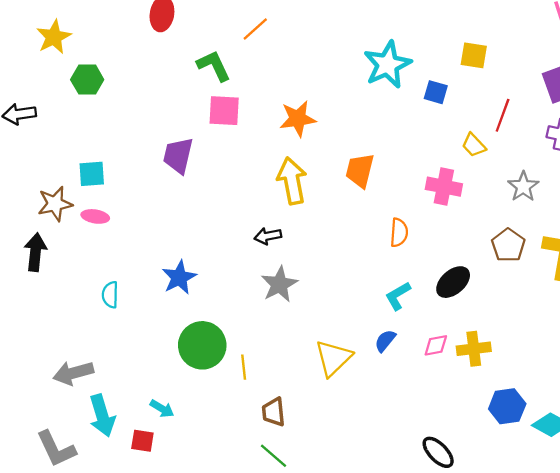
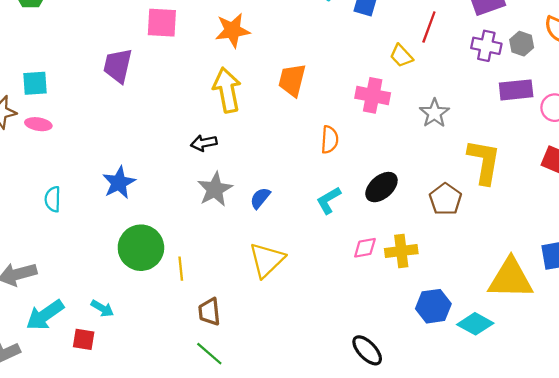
gray star: (523, 187) -> (434, 113), moved
brown pentagon: (508, 245) -> (445, 199), moved
blue semicircle: (385, 341) -> (260, 198), moved
cyan arrow: (102, 416) -> (45, 315), turned 72

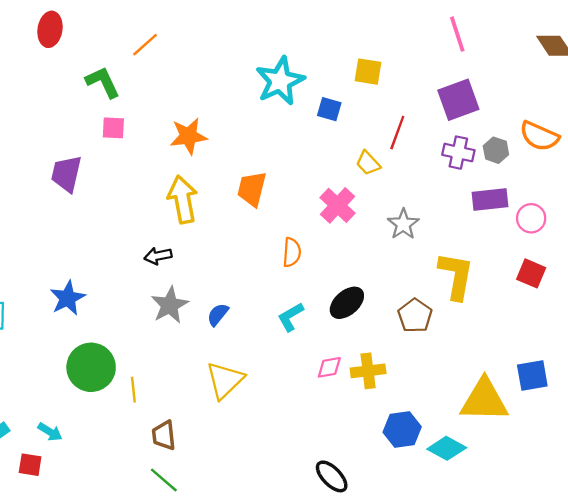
pink square: (162, 23) -> (113, 128), size x0.7
pink cross: (373, 95) -> (338, 205), turned 32

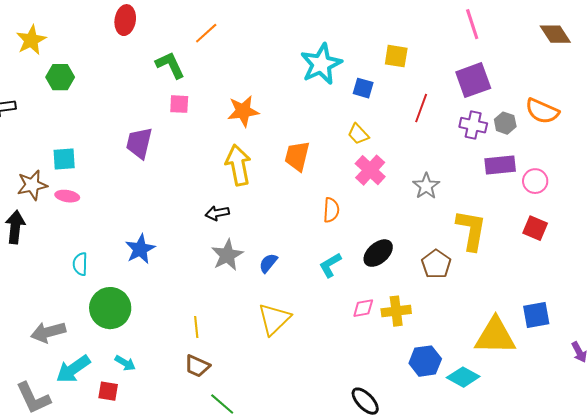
yellow trapezoid: (368, 163) -> (358, 134), moved
green circle: (91, 367) -> (110, 308), moved
brown trapezoid: (164, 435) -> (197, 366), moved, turned -60

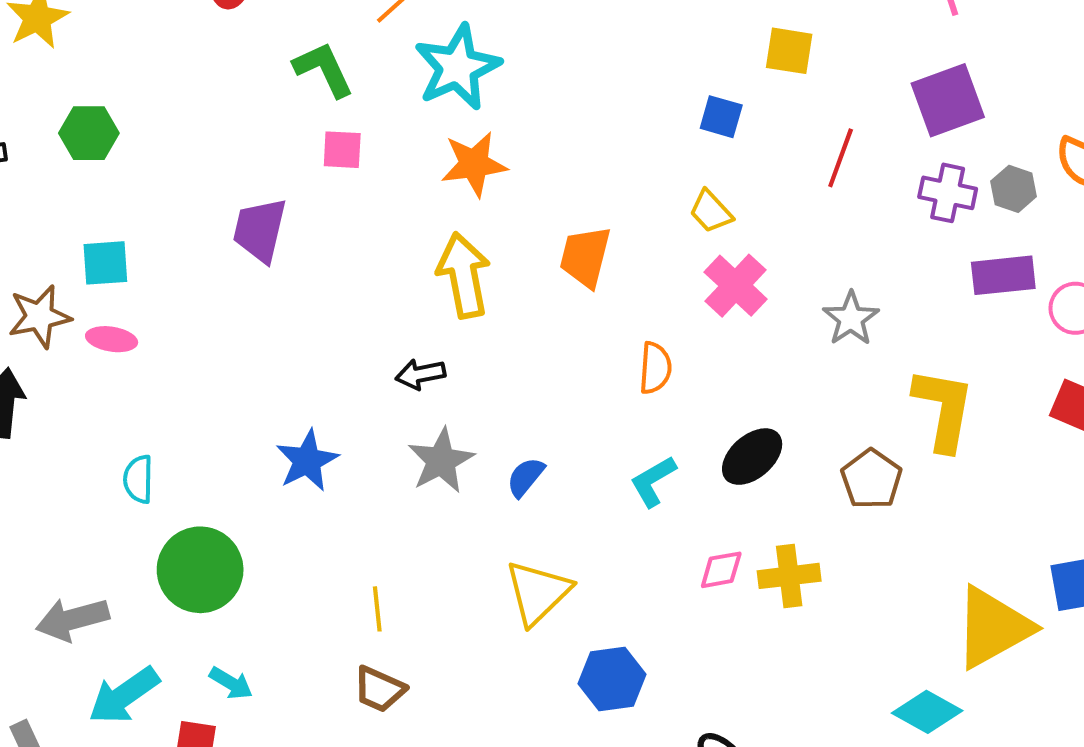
cyan star: (321, 64) -> (458, 67), moved
green hexagon: (60, 77) -> (89, 133), moved
blue star: (140, 249) -> (307, 461), moved
yellow triangle: (495, 336) -> (993, 627), turned -30
blue hexagon: (425, 361) -> (612, 679), moved

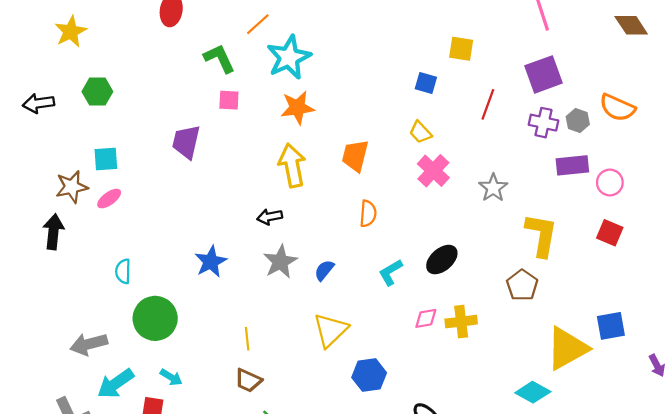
pink ellipse: (112, 339) -> (109, 199), turned -45
orange semicircle: (655, 368) -> (368, 214), moved
brown pentagon: (871, 479) -> (522, 285), moved

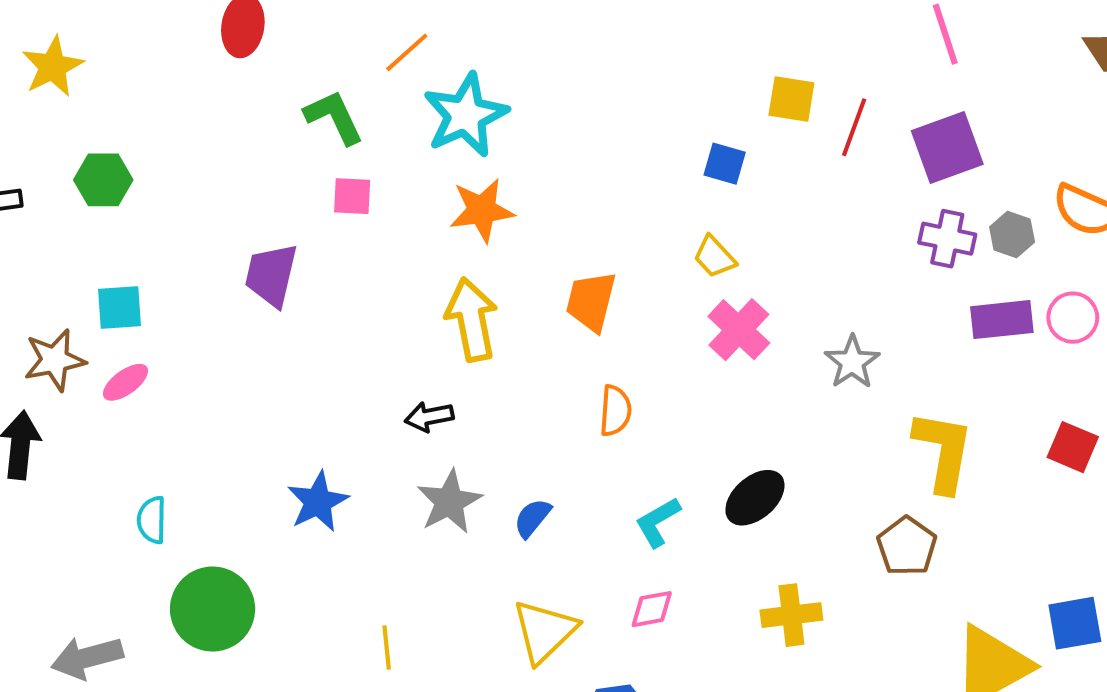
red line: (488, 104) -> (854, 127), moved
pink circle: (610, 182) -> (1073, 318), moved
pink diamond: (426, 318) -> (652, 609), moved

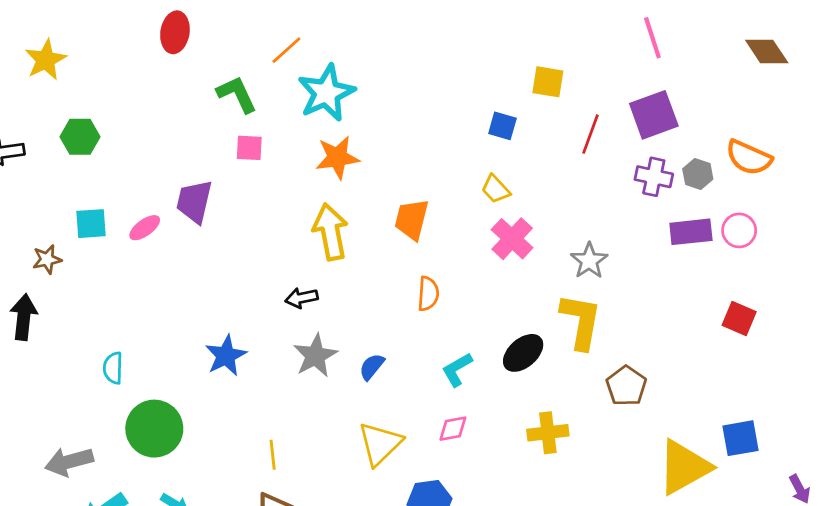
red line: (854, 127) -> (591, 134), moved
brown star: (55, 360) -> (47, 259), size x0.7
pink ellipse: (125, 382) -> (145, 228), moved
yellow L-shape: (943, 451) -> (581, 321), moved

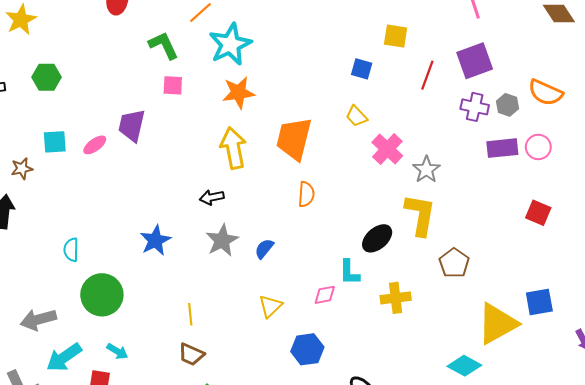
orange trapezoid: (412, 219) -> (294, 139), size x1.4
pink cross: (512, 239) -> (387, 149), moved
cyan L-shape: (457, 369) -> (349, 272), moved, turned -60
yellow triangle: (380, 444) -> (270, 306), size x0.7

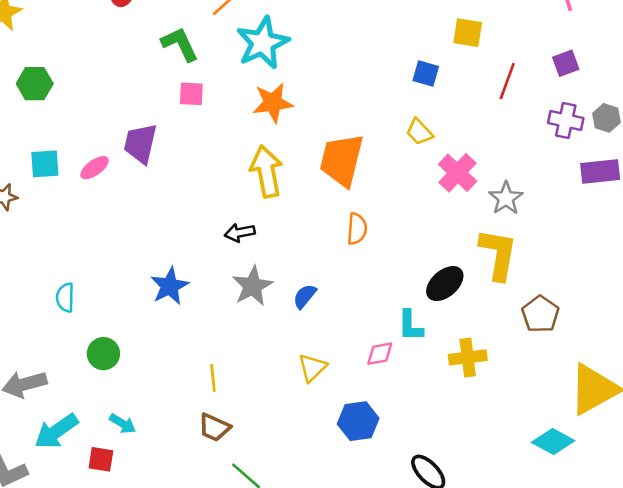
purple square: (475, 61) -> (566, 63), size x0.6
green circle: (102, 295) -> (103, 354), size x0.6

